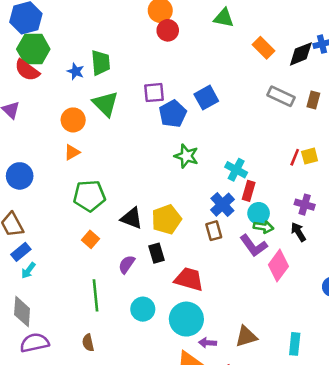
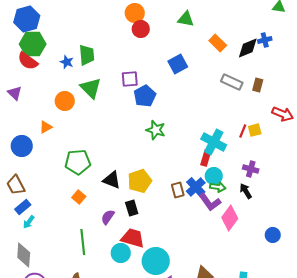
blue square: (206, 98) -> (178, 64), moved
orange triangle: (72, 152) -> (46, 127), moved
cyan cross: (236, 170) -> (214, 142), moved, size x1.4
blue cross: (222, 205) -> (196, 187), moved
red trapezoid: (189, 279) -> (133, 238), moved

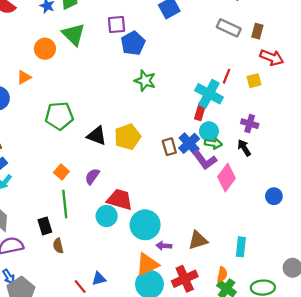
red arrow: (283, 114) -> (272, 58), moved
red line: (243, 131) -> (227, 76), moved
orange square: (79, 197) -> (61, 172), moved
black rectangle: (132, 208) -> (45, 226), moved

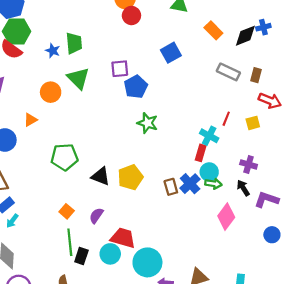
cyan cross: (209, 94) -> (209, 136), size x0.7
purple L-shape: (205, 160) -> (267, 200), moved, turned 145
black rectangle: (45, 226) -> (81, 256), moved, turned 35

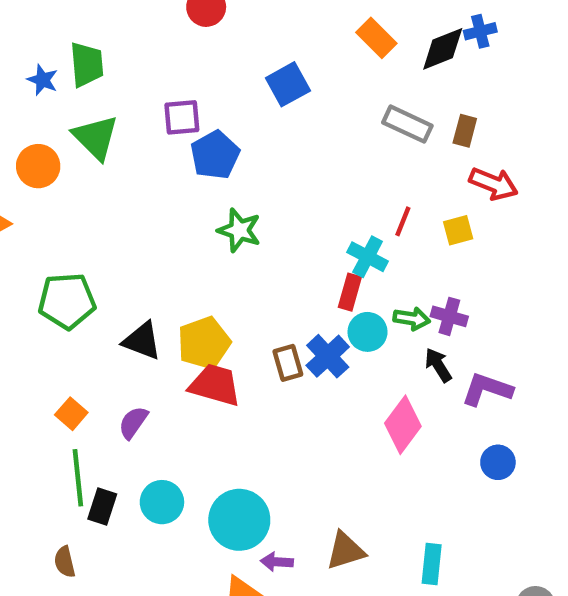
green arrow: (213, 184) -> (412, 319), moved
red trapezoid: (123, 238) -> (215, 385), moved

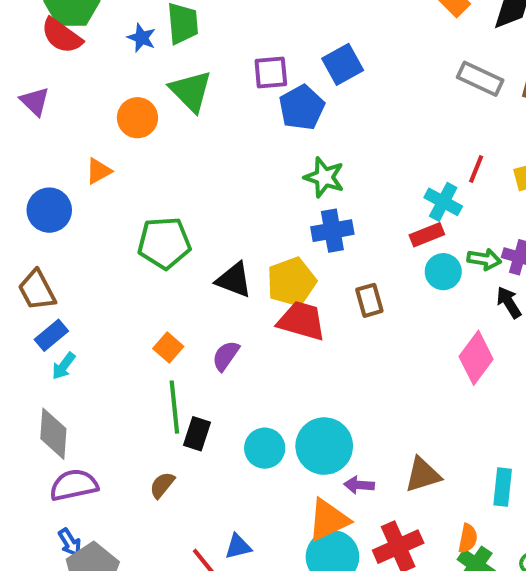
blue square: (288, 84) -> (343, 64), moved
red rectangle: (350, 292) -> (427, 235), turned 52
blue cross: (328, 356) -> (332, 231), moved, turned 33
cyan circle: (162, 502) -> (265, 448), moved
brown semicircle: (65, 562) -> (162, 485), turned 52

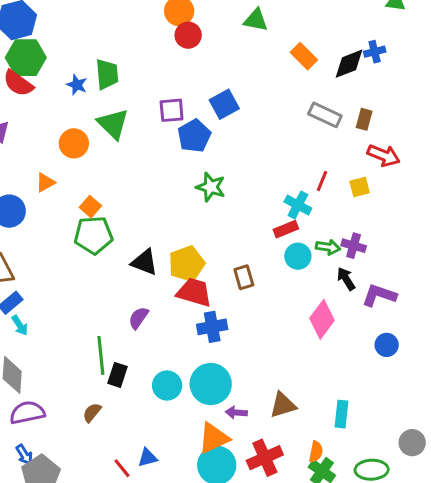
blue cross: (332, 231) -> (212, 327), moved
orange square: (168, 348) -> (90, 207), moved
cyan arrow: (64, 366) -> (20, 325), turned -70

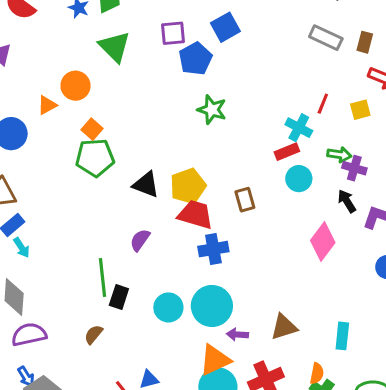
orange circle: (74, 143) -> (76, 86), moved
green arrow: (328, 247) -> (339, 155), moved

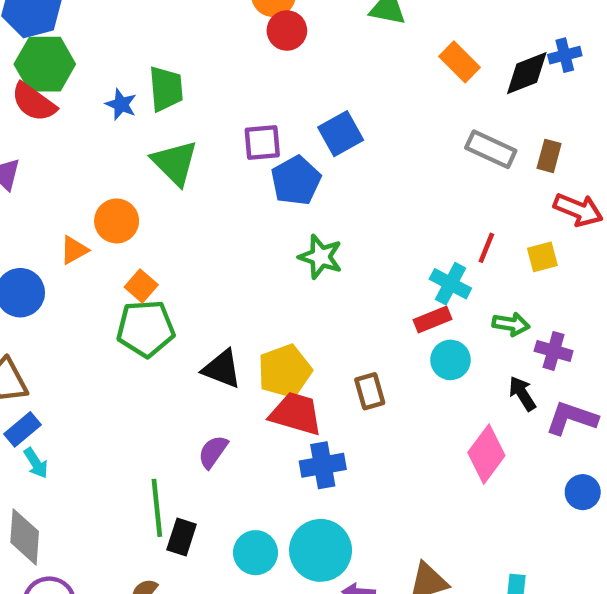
purple cross: (354, 168) -> (554, 351), moved

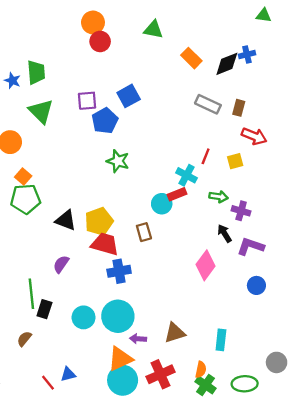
cyan circle: (450, 360) -> (162, 204), moved

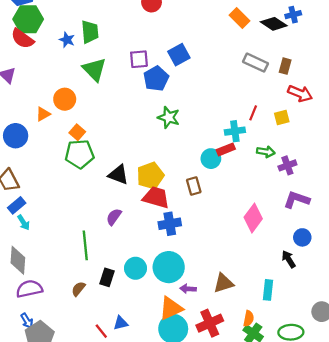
black diamond: (227, 64) -> (274, 24), turned 55
cyan cross: (187, 175) -> (235, 131), turned -36
purple cross: (241, 211) -> (287, 165), turned -36
black arrow: (224, 233) -> (289, 259), moved
black rectangle: (44, 309) -> (107, 277), moved

